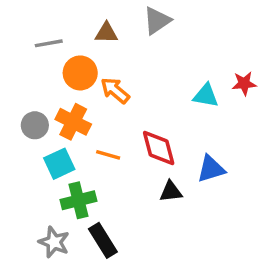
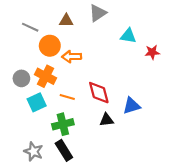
gray line: (49, 43) -> (30, 27), turned 35
orange arrow: (115, 90) -> (72, 57), turned -42
cyan triangle: (206, 96) -> (128, 36), moved
green cross: (78, 200) -> (63, 124), moved

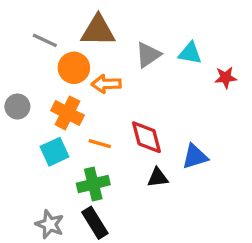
gray triangle: (98, 13) -> (148, 55), moved
brown triangle: (66, 21) -> (98, 31), size x1.6
gray circle: (21, 78) -> (17, 107), moved

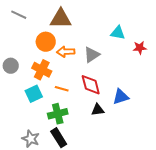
gray line: (45, 40) -> (19, 15), moved
gray triangle: (148, 55) -> (92, 55), moved

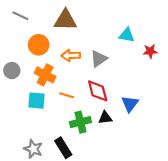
orange circle: (46, 42) -> (39, 45), moved
cyan square: (34, 94) -> (36, 101), turned 30
blue triangle: (121, 97) -> (130, 104), turned -36
green cross: (58, 114) -> (80, 122), moved

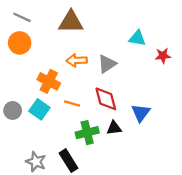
orange circle: (39, 45) -> (20, 43), moved
gray circle: (12, 71) -> (13, 110), moved
cyan square: (36, 101) -> (39, 109), turned 30

